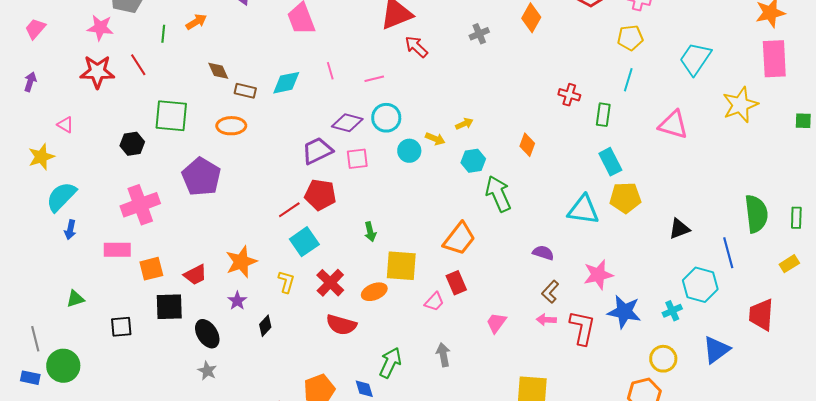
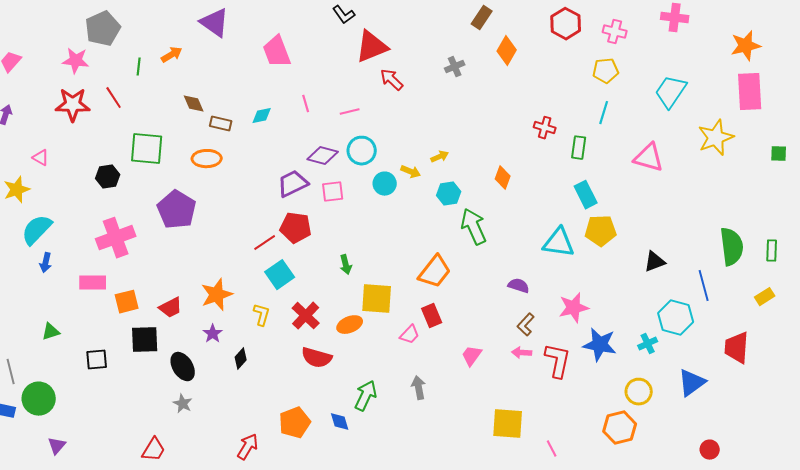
cyan diamond: (286, 83) -> (262, 116), size x0.7

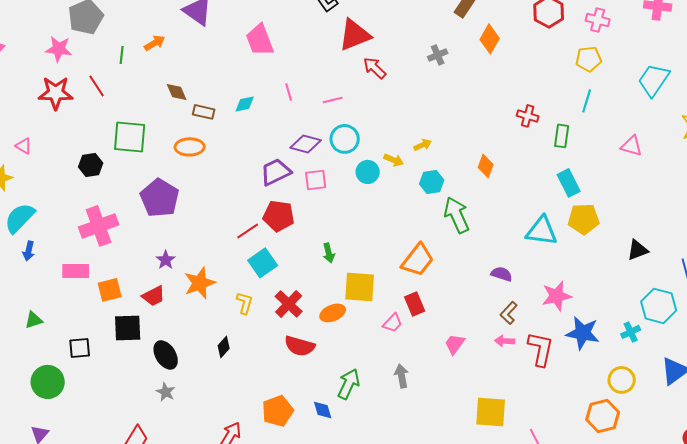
pink triangle: (649, 158) -> (632, 146), size x0.7
purple star: (213, 334) -> (166, 260), moved
green circle: (39, 399) -> (48, 382), moved

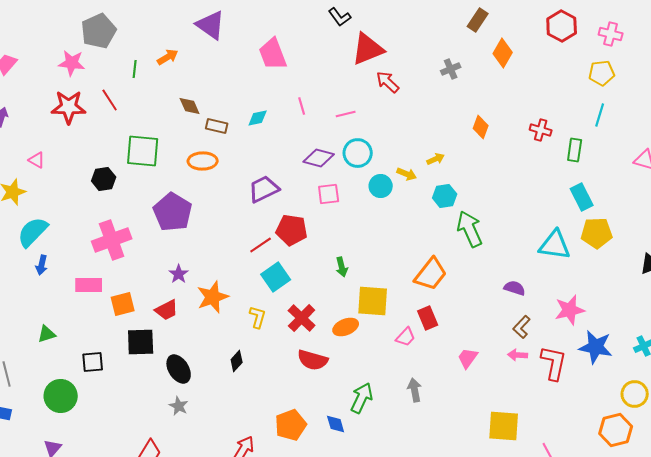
orange diamond: (486, 166) -> (481, 127), moved
purple trapezoid: (276, 172) -> (264, 189), moved

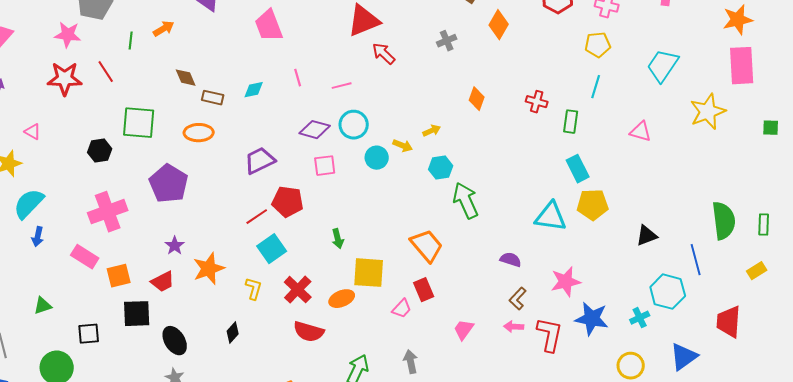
orange trapezoid: (431, 274) -> (427, 246), turned -78
pink rectangle: (89, 285) -> (85, 257), turned 32

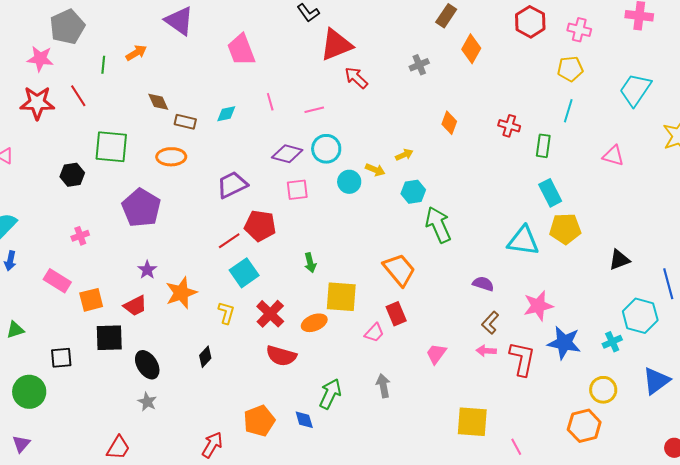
pink cross: (108, 212) -> (80, 236), size x0.5

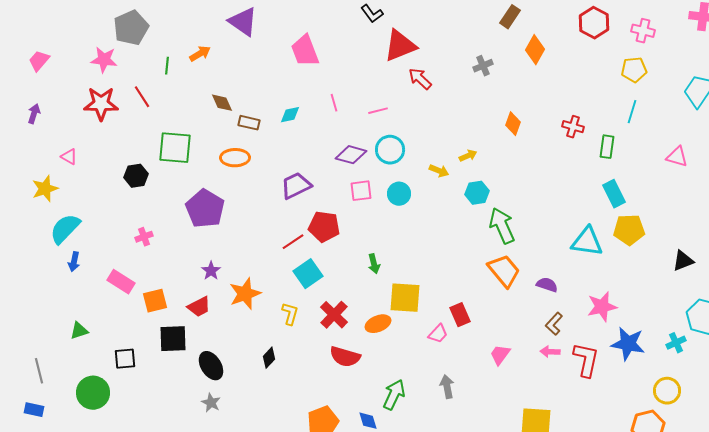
cyan circle: (349, 182) -> (399, 194), moved
orange trapezoid: (399, 270) -> (504, 271), moved

